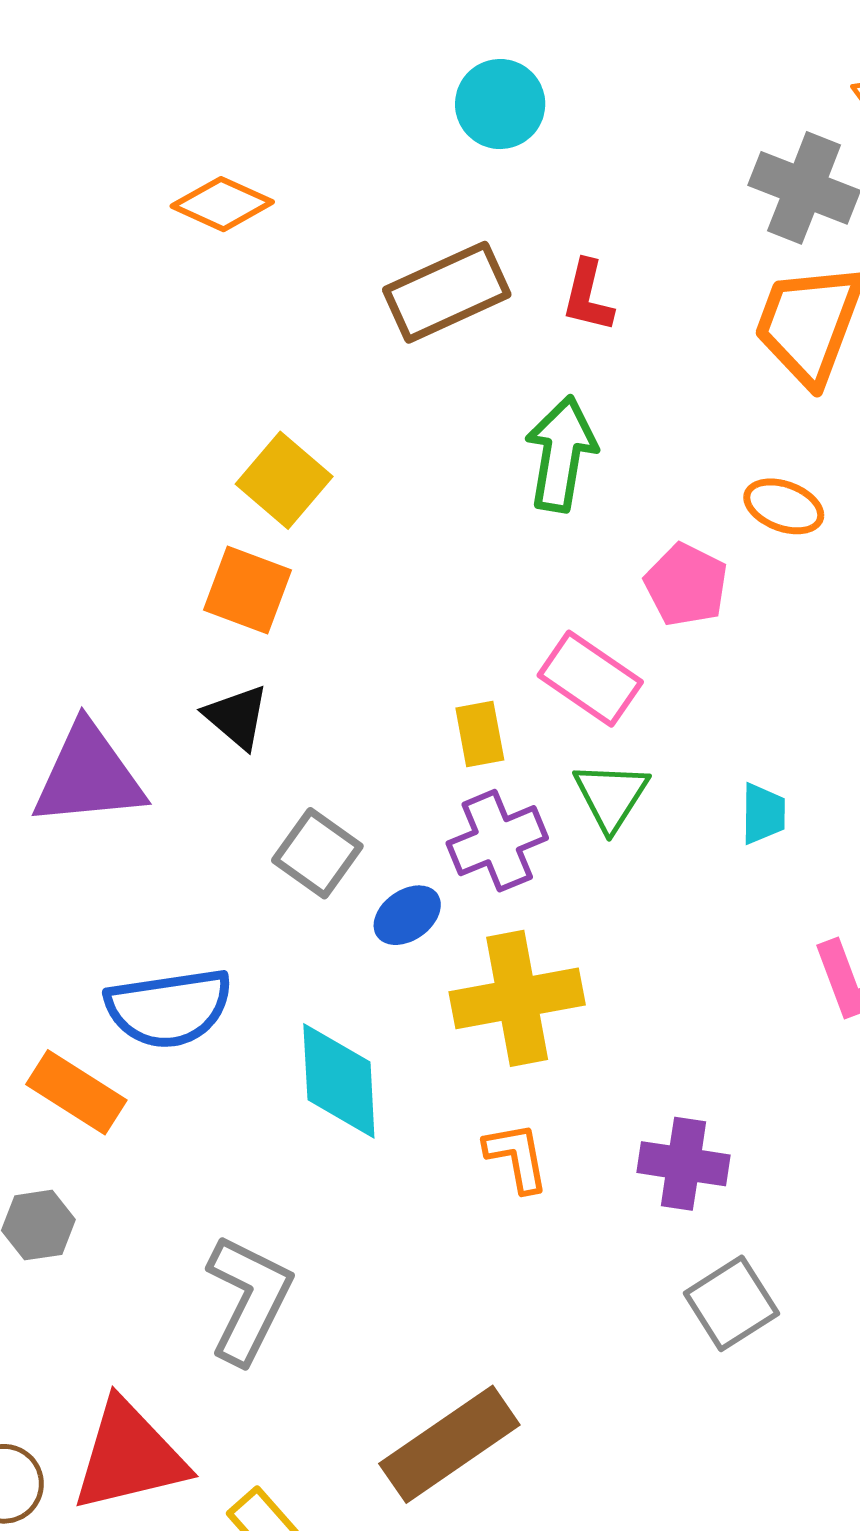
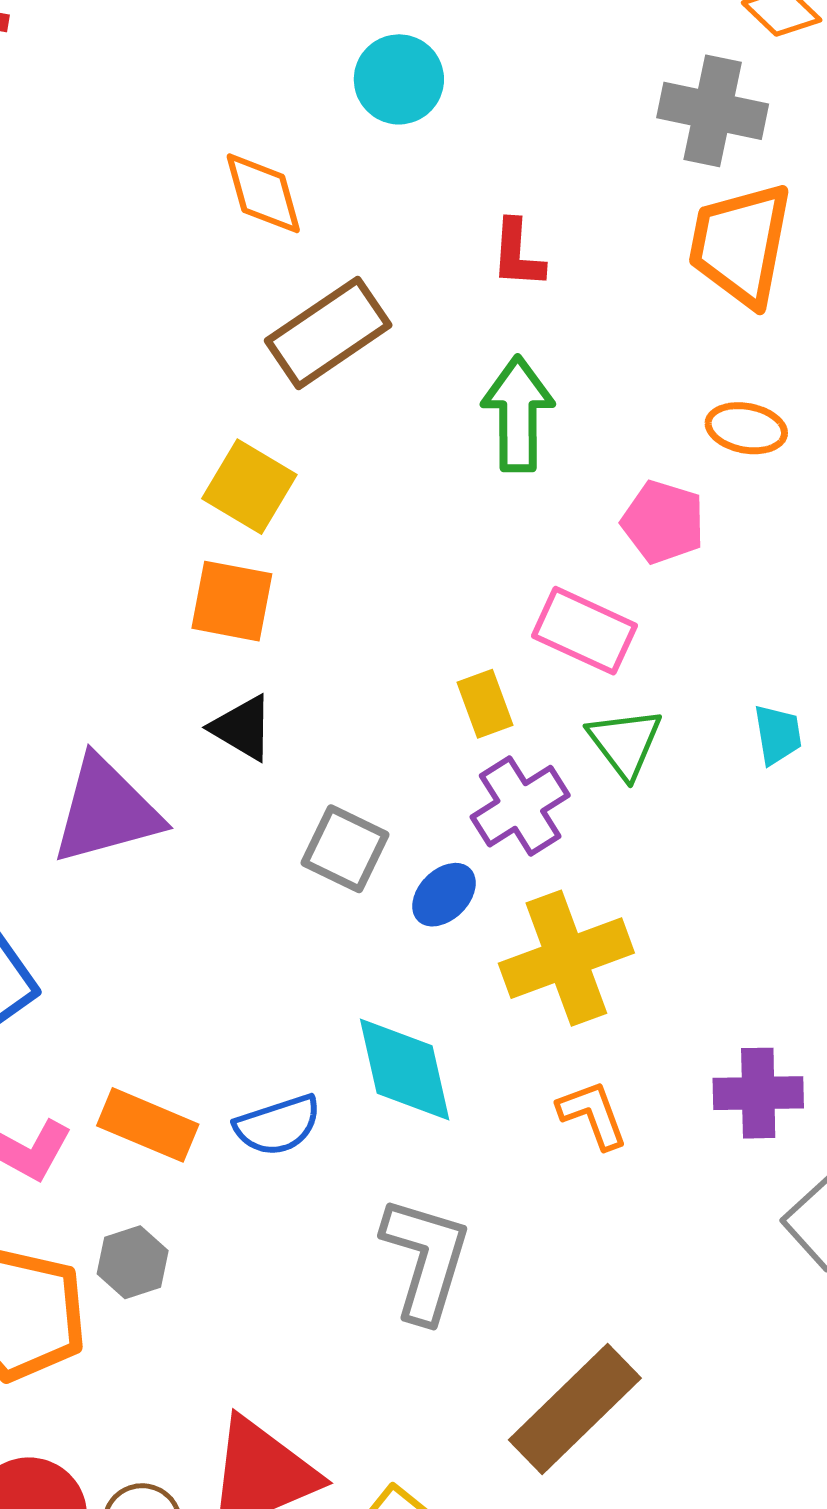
orange diamond: (222, 204) -> (263, 193), moved, turned 60
brown rectangle: (447, 292) -> (328, 333), moved
blue semicircle: (169, 1008) -> (278, 1125), moved, size x0.7
gray L-shape: (249, 1299) -> (426, 1259), moved

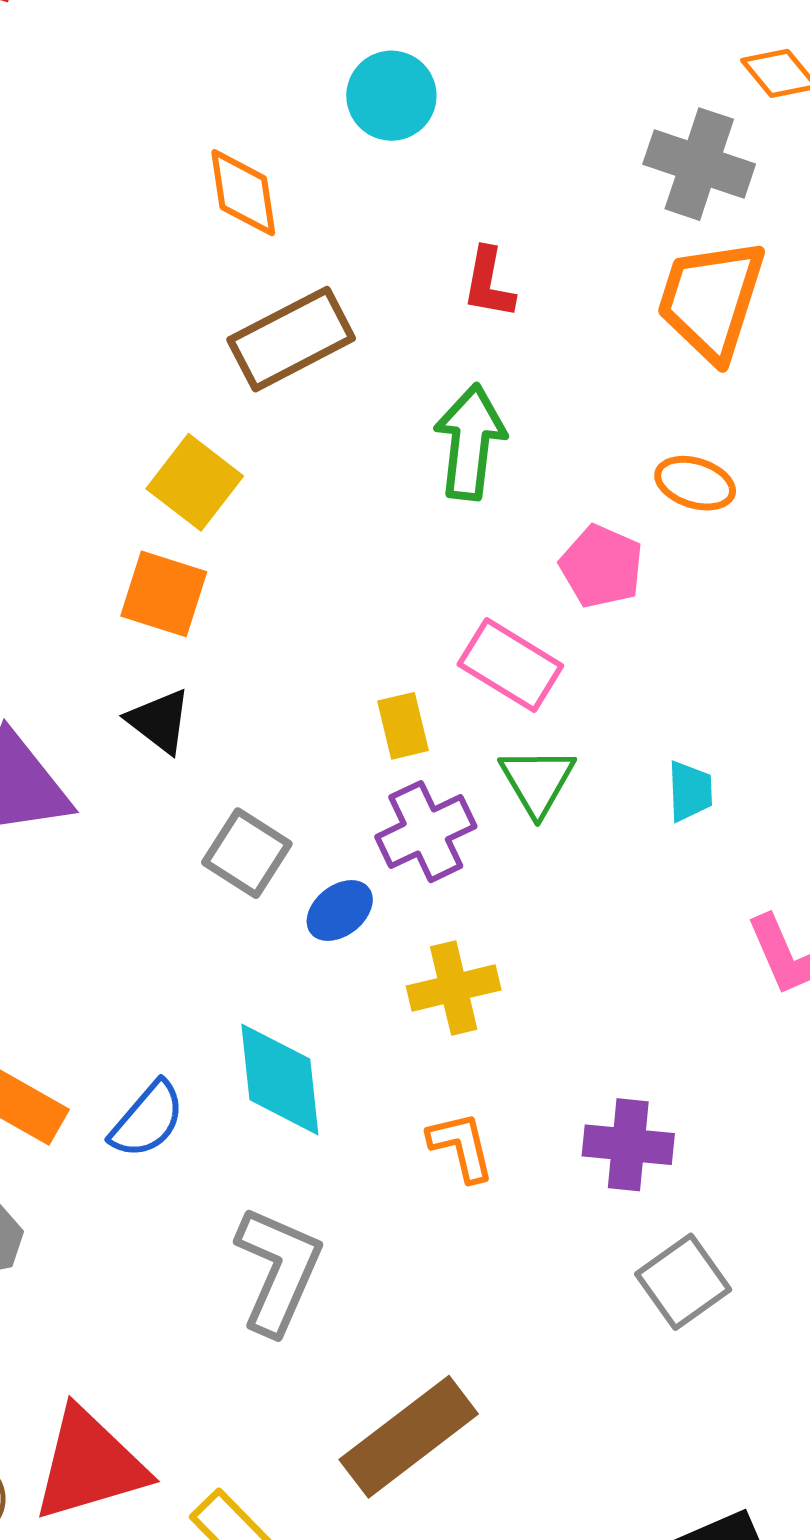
yellow cross: (566, 958) -> (454, 988), size x0.7
blue semicircle: (278, 1125) -> (147, 1120), turned -38

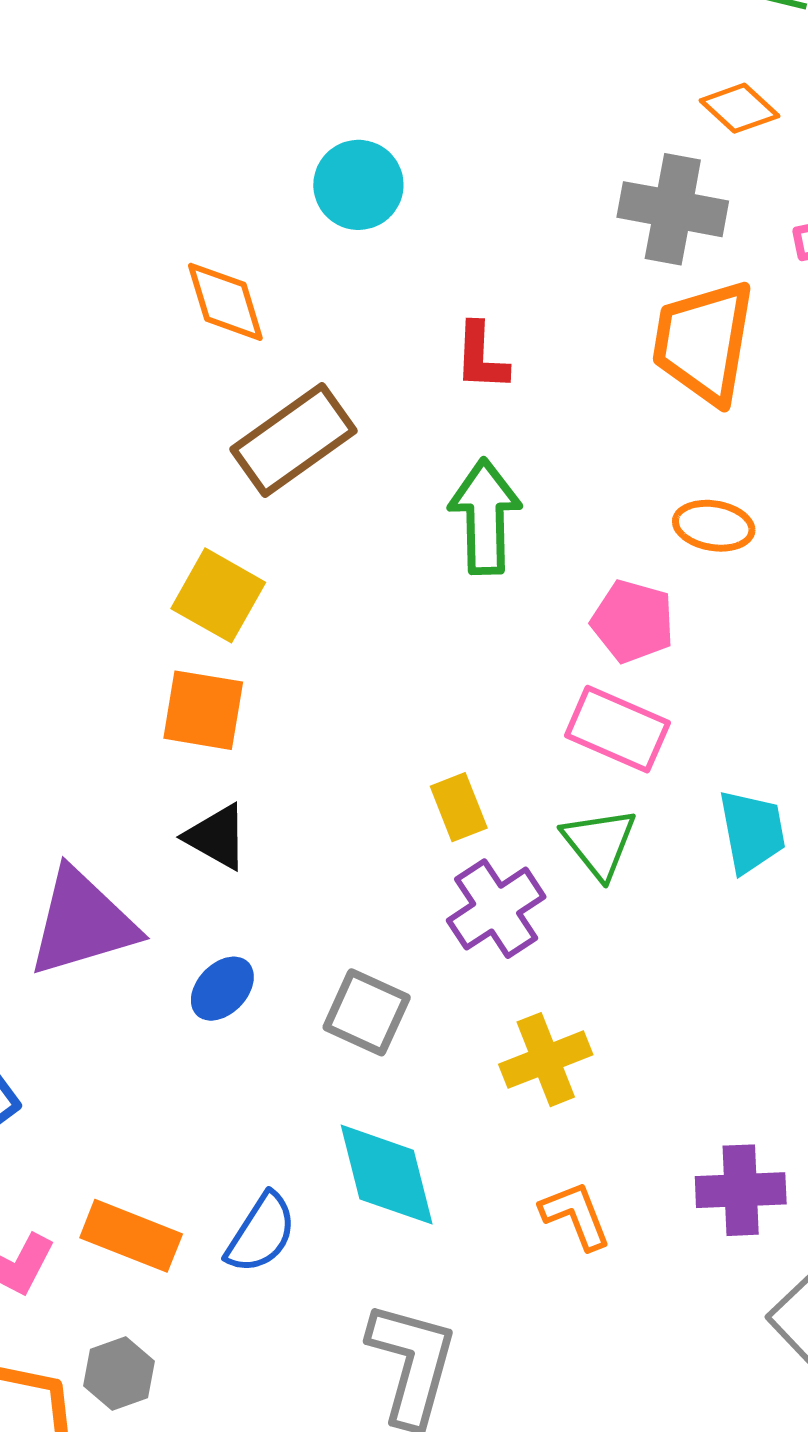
pink rectangle: (510, 665) -> (617, 729), moved
cyan trapezoid: (690, 791) -> (752, 831), size x1.4
gray square: (247, 853) -> (367, 1012), moved
blue ellipse: (340, 910) -> (222, 989), moved

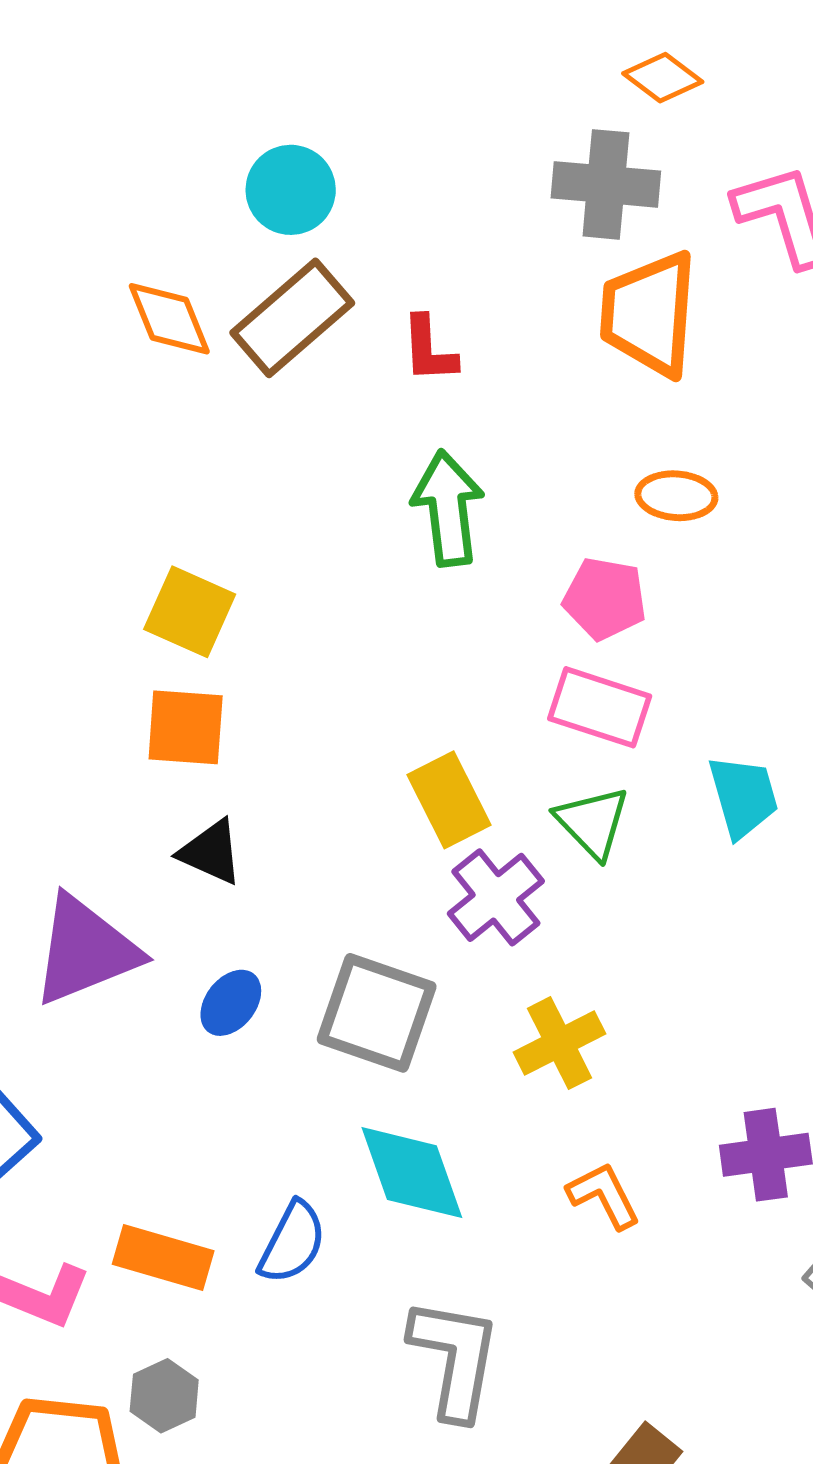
brown rectangle: (294, 440) -> (292, 318), moved
yellow rectangle: (459, 807) -> (449, 800), size x1.4
gray square: (367, 1012) -> (377, 1013), size x1.4

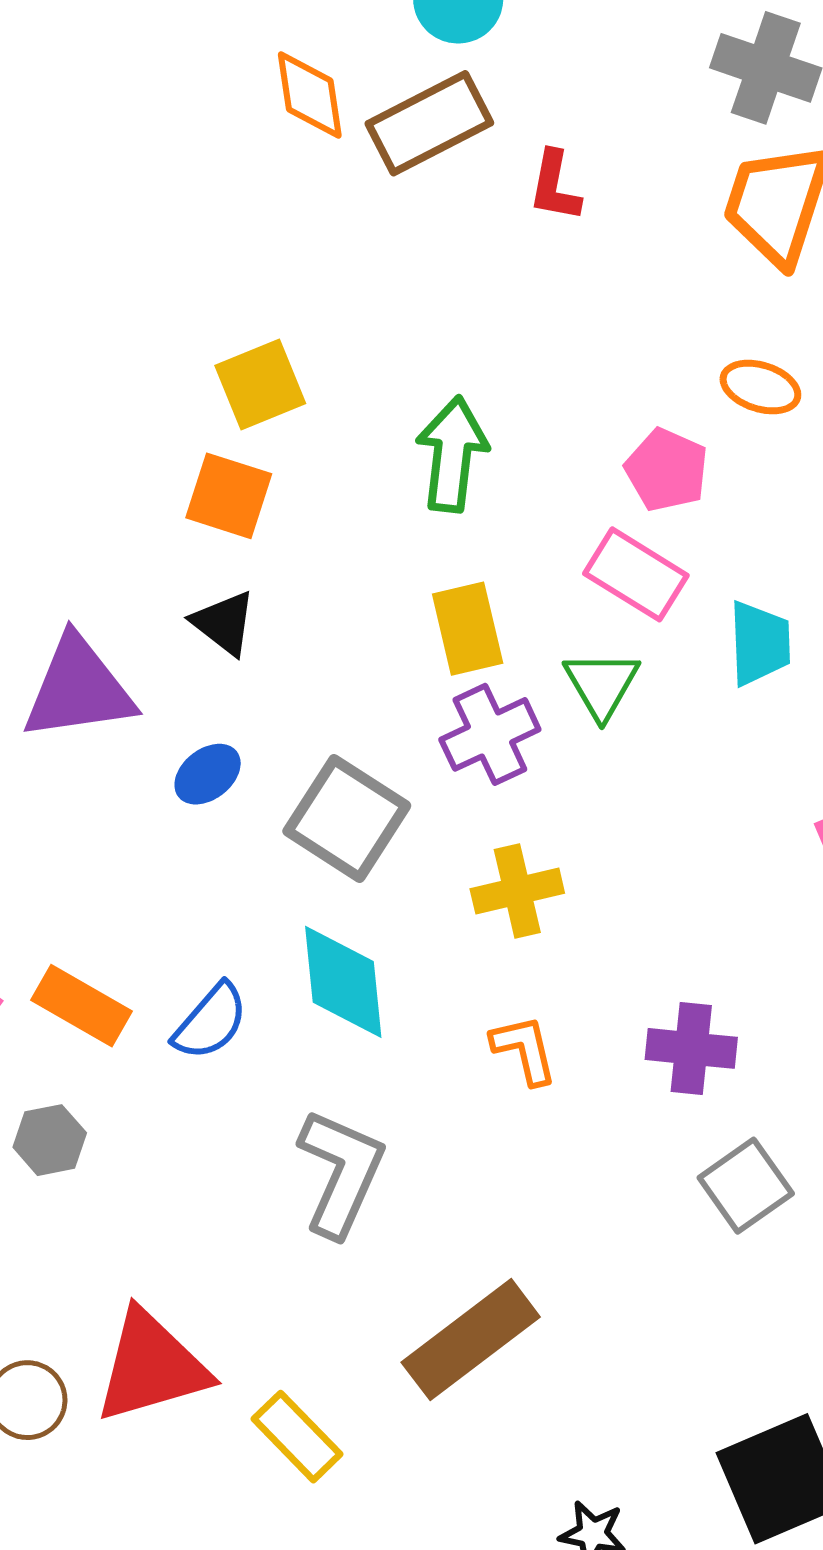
green arrow: (448, 508) -> (452, 454), moved
yellow square: (190, 612) -> (260, 384), turned 30
cyan trapezoid: (743, 796) -> (760, 643), moved

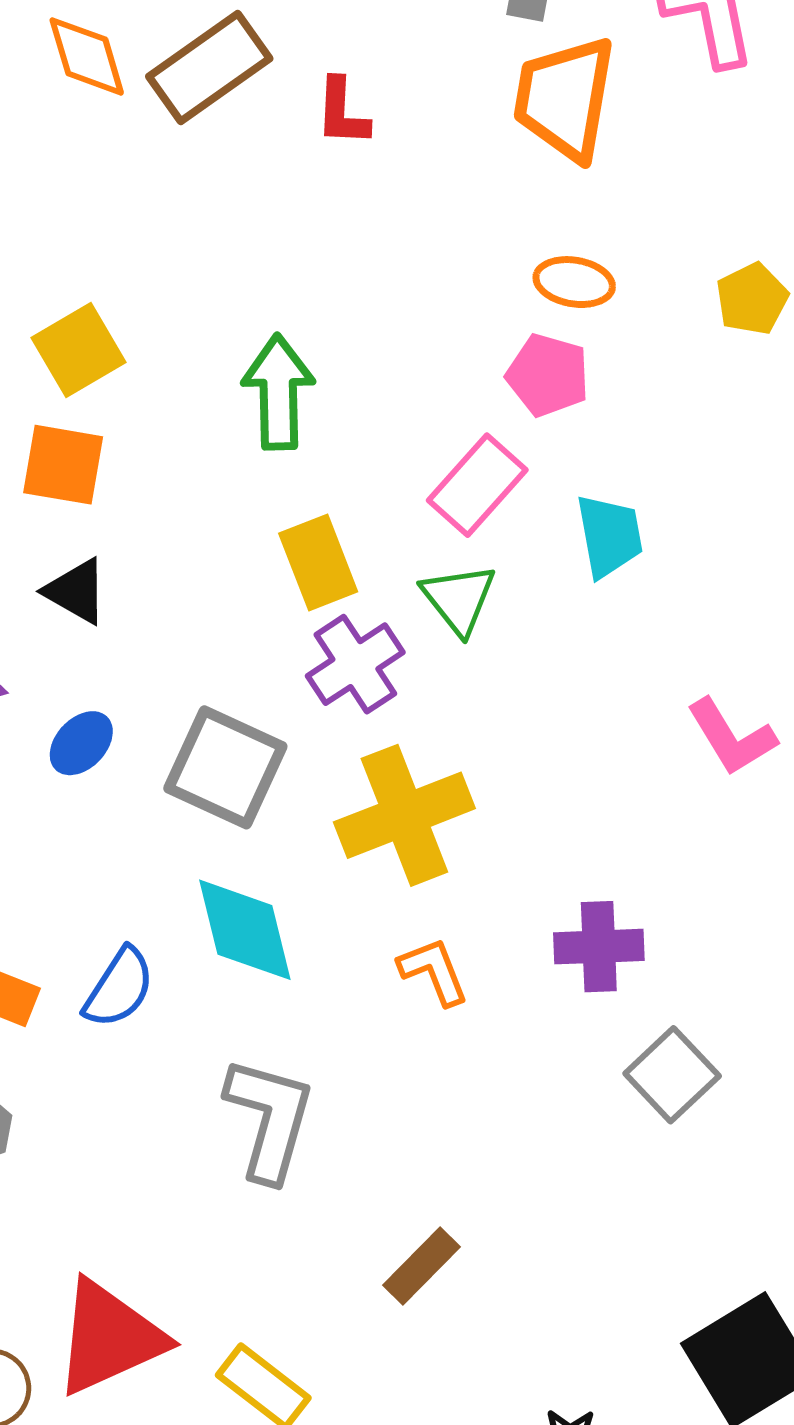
pink pentagon: (667, 470) -> (548, 375), moved
pink rectangle: (636, 574) -> (477, 485), turned -72
yellow cross: (517, 891) -> (404, 815), size x1.5
brown rectangle: (471, 1340) -> (422, 1266), size x0.6

